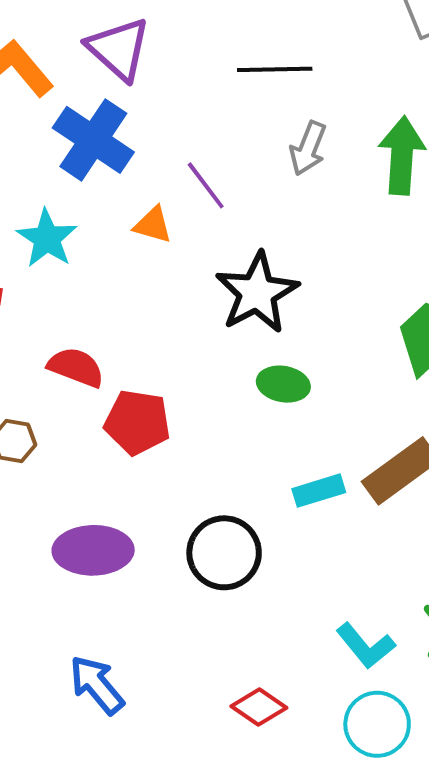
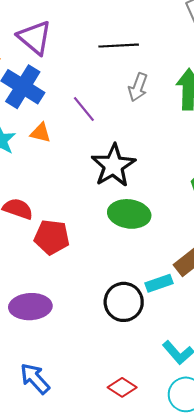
orange triangle: (153, 225) -> (41, 133), moved
green ellipse: (283, 384) -> (129, 214), size x1.5
cyan rectangle: (319, 491) -> (159, 283), moved
black circle: (224, 553) -> (124, 302), moved

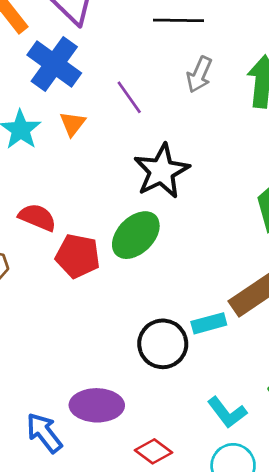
orange triangle: (41, 133) -> (73, 124), turned 50
green ellipse: (129, 214) -> (136, 235), moved, turned -57
purple ellipse: (30, 307) -> (97, 405), moved

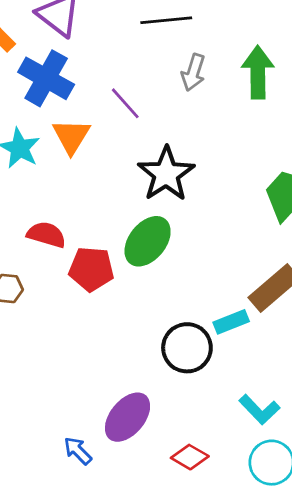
orange triangle: (73, 124) -> (71, 136), size x1.4
purple ellipse: (97, 405) -> (128, 417), turned -45
blue arrow: (44, 433) -> (78, 451), size x0.7

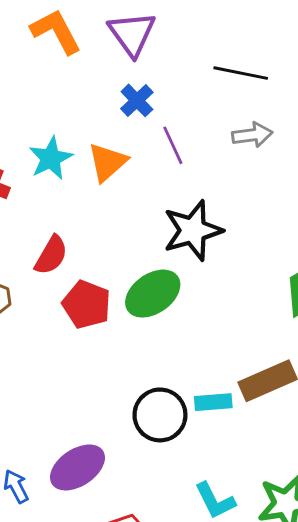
gray arrow: (193, 72) -> (252, 135), turned -132
blue cross: (46, 78) -> (137, 100), moved, size x0.6
red semicircle: (46, 235) -> (51, 255), turned 87

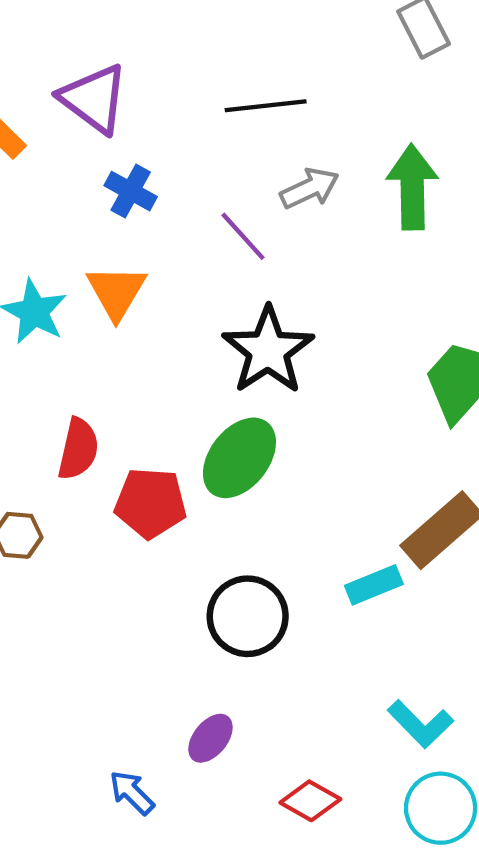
purple line: (173, 145) -> (243, 236), moved
black circle: (160, 415) -> (248, 616), moved
purple ellipse: (77, 467) -> (210, 738), size x0.6

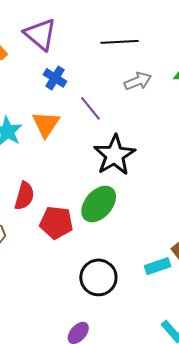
purple line: (243, 236) -> (90, 108), moved

